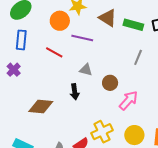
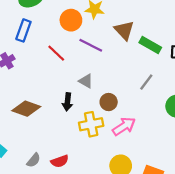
yellow cross: (102, 132) -> (91, 124), moved

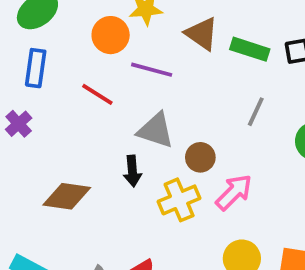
gray triangle: (86, 81) -> (156, 130), size x1.5

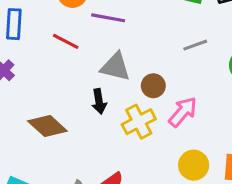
gray line: (256, 112) -> (195, 45), turned 50
brown diamond: (67, 196) -> (47, 126), turned 39

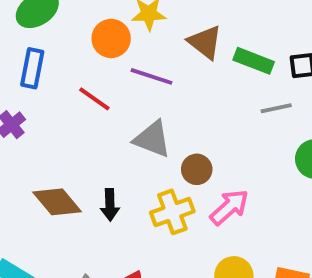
gray line: (195, 45) -> (276, 108), moved
black arrow: (99, 101) -> (110, 205), moved

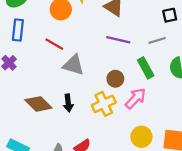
green rectangle: (254, 61) -> (146, 68), moved, turned 45
purple line: (152, 76) -> (118, 40), moved
gray triangle: (152, 139) -> (73, 65), moved

